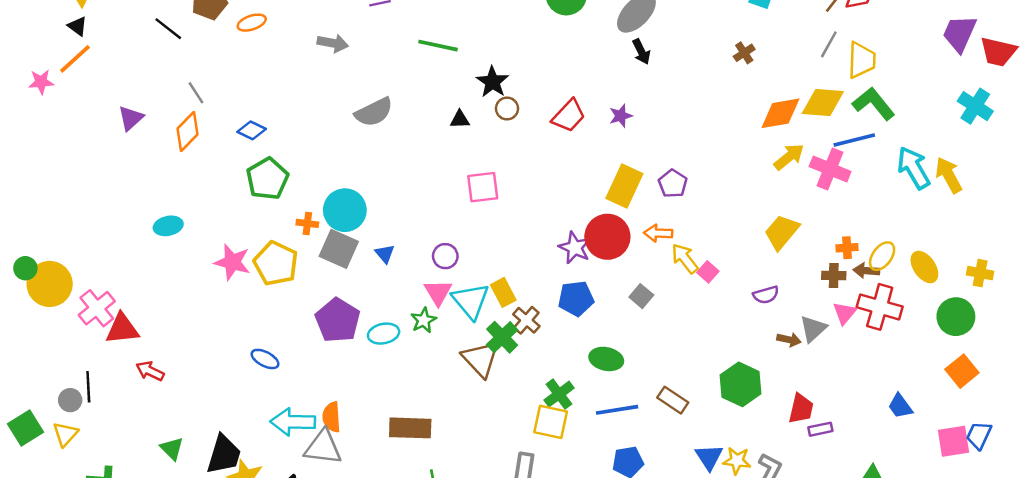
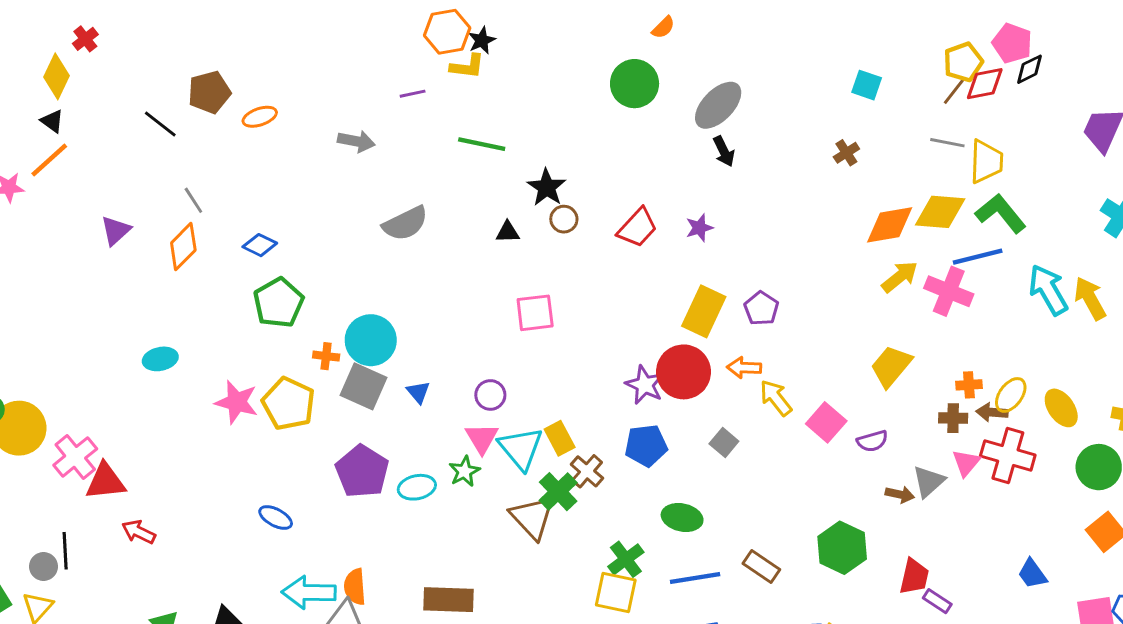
gray line: (829, 44) -> (947, 143), turned 72
pink square: (708, 272) -> (826, 422), moved, size x1.5
purple rectangle: (820, 429) -> (937, 601), turned 45

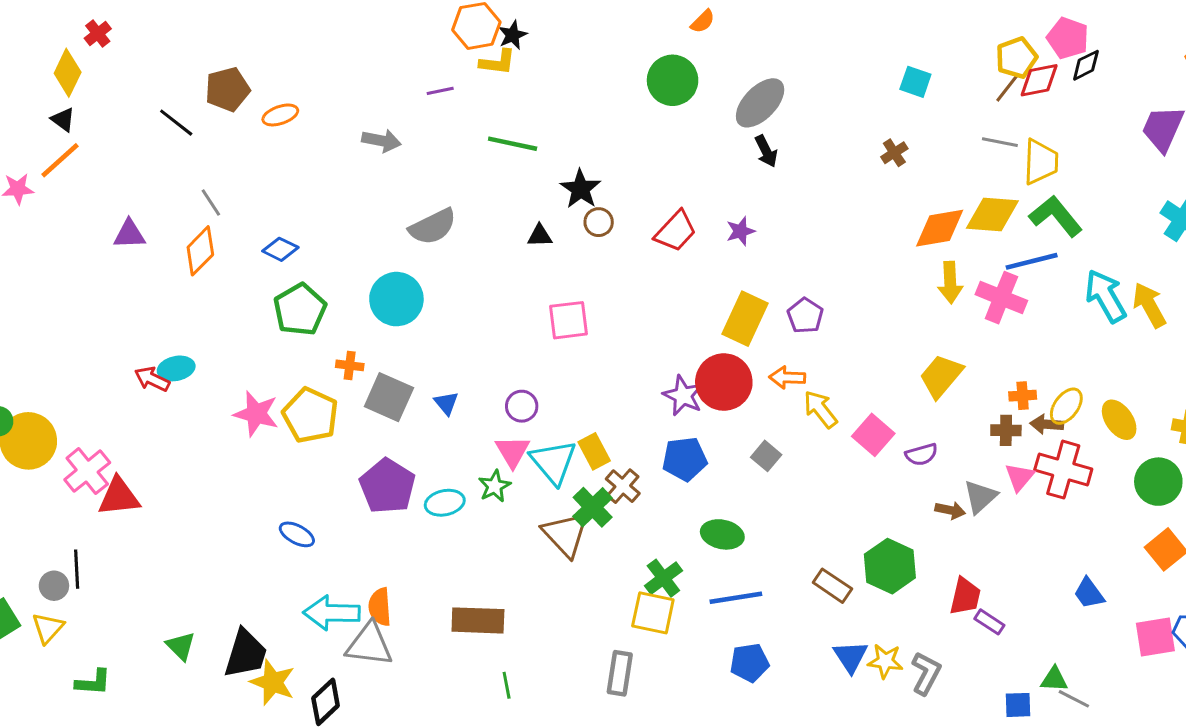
purple triangle: (116, 231) -> (129, 234), turned 40
yellow arrow: (900, 277) -> (950, 282), turned 126
cyan circle: (371, 340) -> (396, 299), moved
red arrow: (139, 532) -> (152, 379), moved
brown rectangle: (761, 567) -> (832, 586), moved

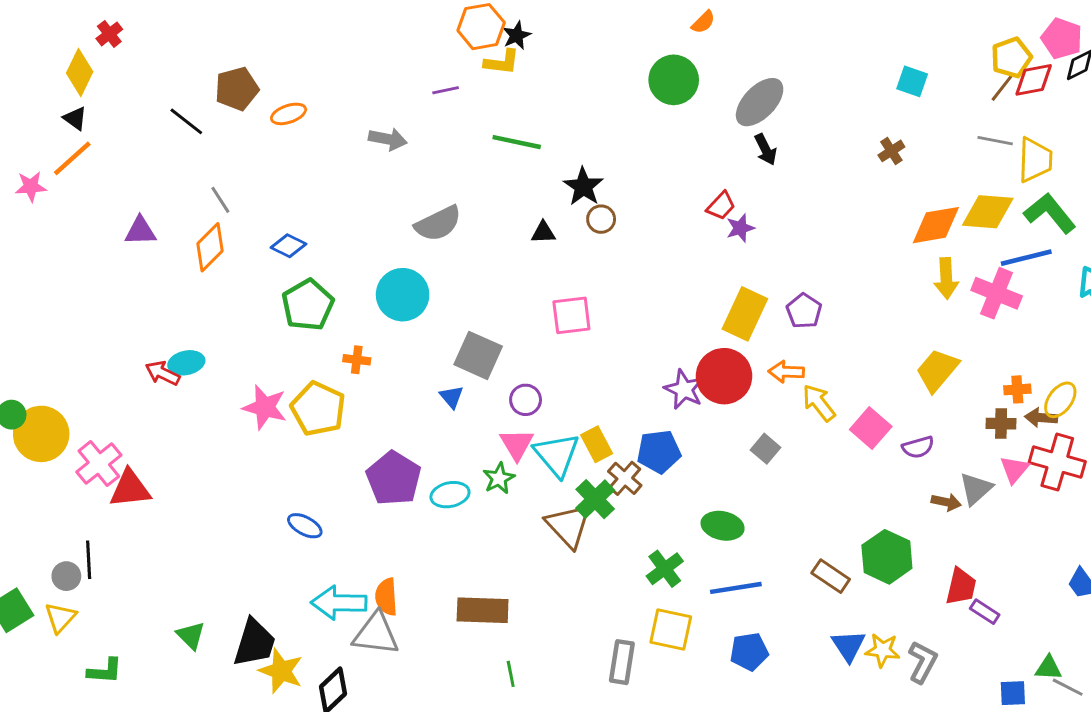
red trapezoid: (676, 231) -> (721, 206), moved, size x0.7
gray square: (389, 397) -> (478, 355), moved
blue pentagon: (685, 459) -> (659, 452), moved
yellow square: (653, 613) -> (671, 629), moved

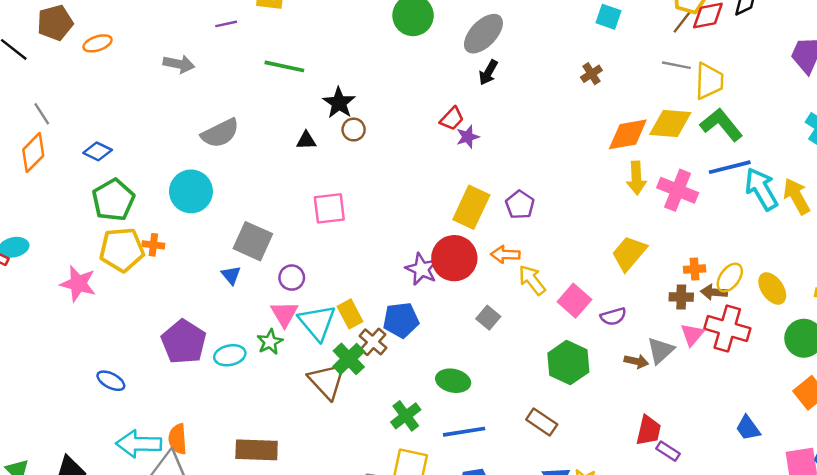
black arrow: (766, 149) -> (488, 72), turned 55
blue line: (1026, 258) -> (730, 167), moved
yellow pentagon: (318, 409) -> (122, 250), moved, turned -30
green hexagon: (887, 557) -> (568, 363), moved

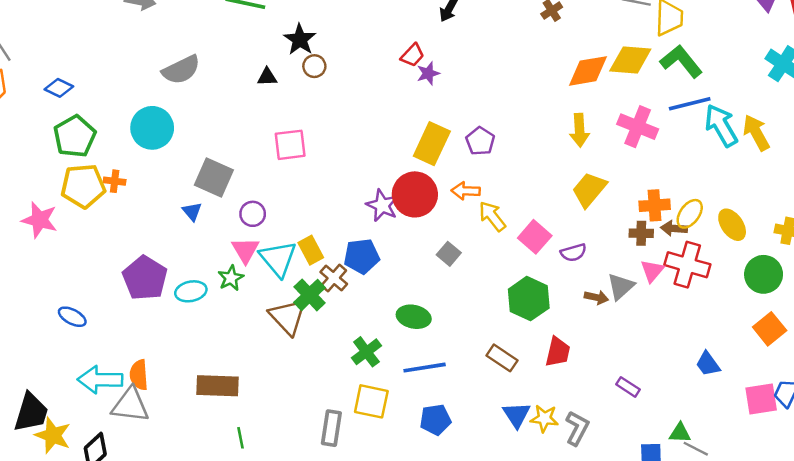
yellow arrow: (636, 178) -> (580, 130), moved
orange cross: (695, 269) -> (655, 205), size x1.4
red trapezoid: (648, 430) -> (558, 352), moved

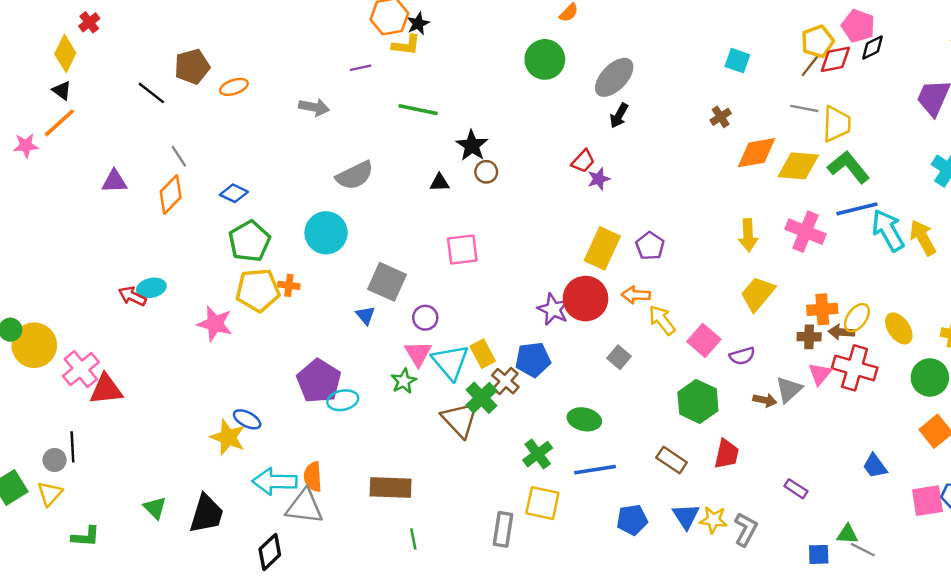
orange diamond: (588, 71) -> (756, 153), moved
cyan ellipse: (191, 291) -> (343, 400), moved
blue pentagon: (435, 420) -> (632, 520), moved
yellow star: (53, 435) -> (228, 437), moved

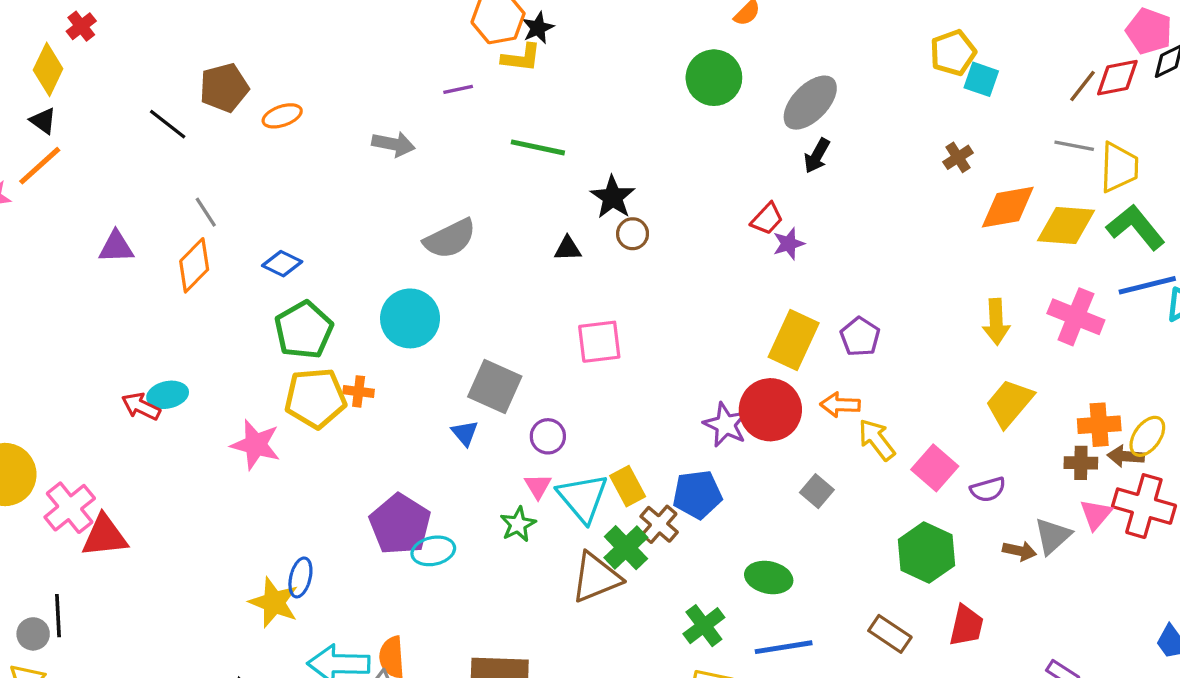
yellow pentagon: (817, 41) -> (953, 53), moved
pink triangle: (418, 354) -> (538, 486), size x0.7
blue ellipse: (247, 419) -> (300, 577), turned 76
brown triangle: (460, 419) -> (596, 577), turned 51

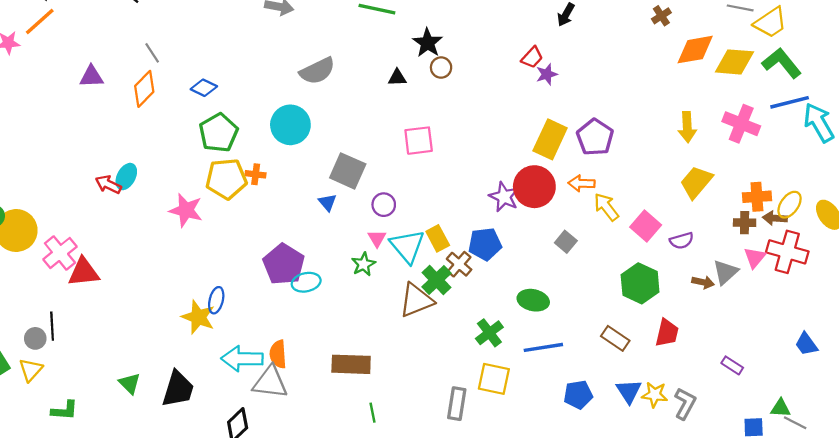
yellow trapezoid: (1119, 167) -> (770, 23), turned 54
purple pentagon: (860, 337) -> (595, 137), size x1.4
cyan ellipse: (168, 395) -> (126, 177), turned -50

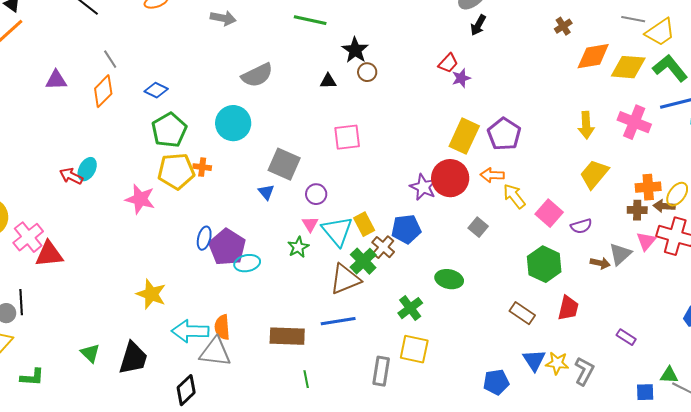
blue ellipse: (216, 300) -> (204, 238), moved
blue line: (543, 347) -> (338, 321), moved
blue pentagon: (578, 395) -> (496, 382), moved

